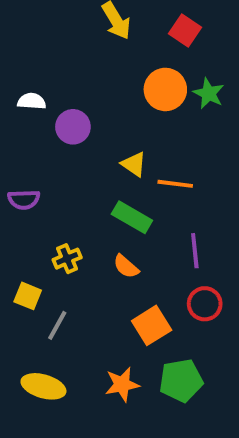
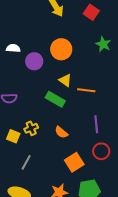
orange circle: (165, 89) -> (61, 49), moved
green rectangle: (132, 217) -> (55, 99), moved
yellow square: (28, 296) -> (13, 136), moved

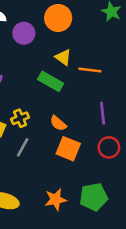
gray line: (26, 162) -> (23, 147), moved
orange square: (74, 162) -> (68, 149), moved, turned -36

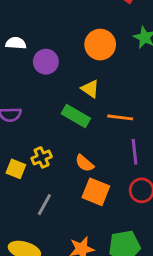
orange circle: (58, 18) -> (100, 45), moved
orange line: (90, 70) -> (120, 117), moved
gray line: (23, 147) -> (44, 205), moved

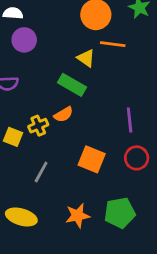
purple circle: (46, 62) -> (24, 40), moved
orange line: (120, 117) -> (113, 44), moved
orange semicircle: (84, 163) -> (64, 114), moved, turned -72

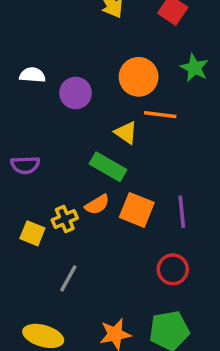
purple circle: (24, 40) -> (76, 93), moved
red circle: (137, 158) -> (173, 269), moved
orange square: (92, 159) -> (137, 210), moved

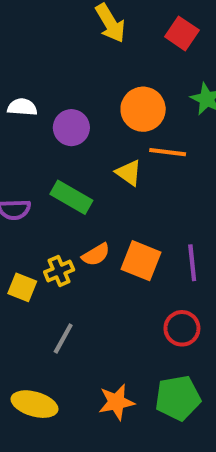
green rectangle: (108, 167) -> (71, 197), moved

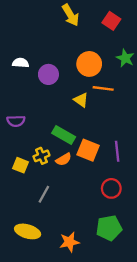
green rectangle: (71, 197) -> (64, 135), moved
orange semicircle: (96, 255) -> (64, 159), moved
orange star: (116, 402) -> (69, 242), moved

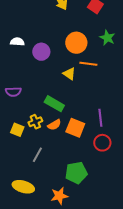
orange square: (88, 150) -> (75, 128), moved
red circle: (111, 188) -> (102, 143), moved
green pentagon: (109, 228) -> (76, 173), moved

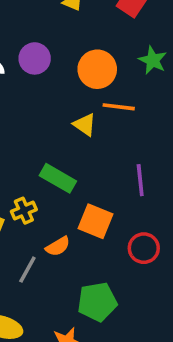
purple circle: (41, 52) -> (35, 58), moved
purple line: (100, 118) -> (140, 180), moved
orange semicircle: (54, 125) -> (58, 246), moved

